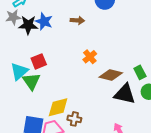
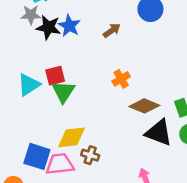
brown arrow: (77, 20) -> (112, 30), turned -48
green triangle: (31, 81) -> (63, 92), moved

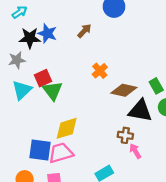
gray star: (31, 15) -> (17, 60), moved
brown cross: (90, 155) -> (125, 135), moved

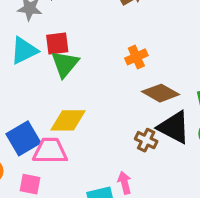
brown cross: (125, 135) -> (146, 140), moved
blue square: (40, 150) -> (23, 138), turned 35
pink arrow: (135, 151) -> (124, 183), moved

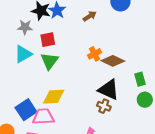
red square: (57, 43) -> (48, 40), moved
brown diamond: (161, 93) -> (113, 61), moved
black triangle: (174, 127) -> (109, 90), moved

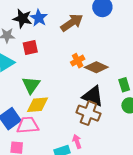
brown arrow: (90, 16) -> (72, 23), size x1.6
green triangle: (49, 61) -> (31, 85), moved
brown cross: (104, 106) -> (88, 113), size x1.6

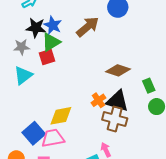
orange cross: (78, 61) -> (98, 100), moved
green triangle: (31, 85) -> (51, 42), moved, turned 30

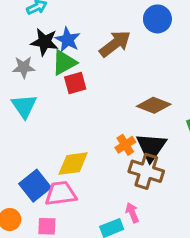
red square: (47, 57) -> (75, 83), moved
cyan triangle: (23, 75) -> (24, 106), turned -30
black triangle: (117, 101) -> (151, 147), turned 45

